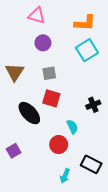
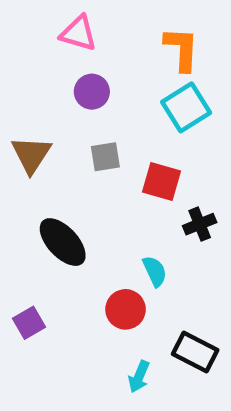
orange L-shape: (85, 23) -> (182, 49), turned -90
red square: (51, 98) -> (161, 181), moved

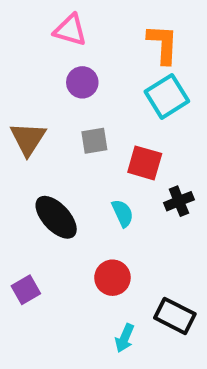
cyan semicircle: (155, 271) -> (123, 213), moved

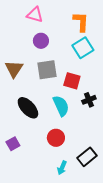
gray square: (94, 141) -> (47, 70), size x1.5
cyan semicircle: (123, 213) -> (61, 106), size x1.5
black rectangle: (175, 316) -> (87, 157), turned -66

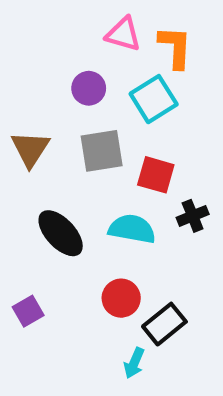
pink triangle: (35, 15) -> (123, 34), moved
cyan square: (83, 48) -> (154, 99), moved
cyan semicircle: (61, 106) -> (132, 229), turned -55
black rectangle: (87, 157) -> (164, 324), moved

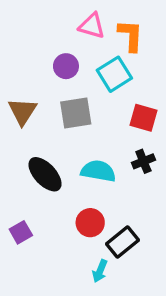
red square: (156, 175) -> (143, 118), moved

